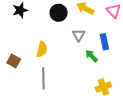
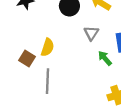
brown square: (14, 61) -> (27, 58), moved

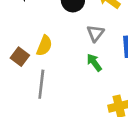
green arrow: (105, 58) -> (94, 63), moved

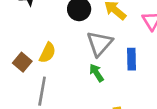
gray triangle: (95, 33) -> (100, 44), size x1.5

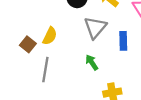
green arrow: (96, 73) -> (92, 62), moved

